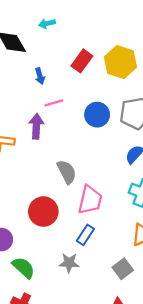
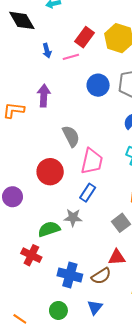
pink line: (54, 103) -> (71, 57), moved
green semicircle: (23, 268) -> (49, 229), moved, turned -60

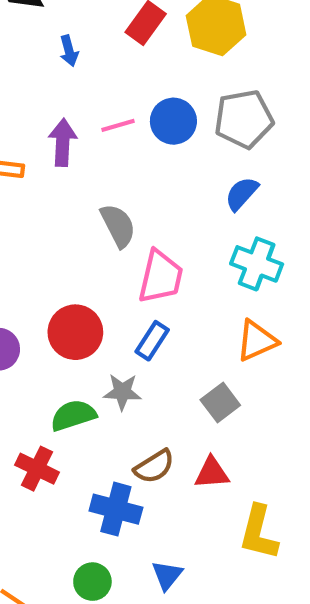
pink line: (71, 57) -> (118, 125), moved
red circle: (50, 172) -> (75, 332), moved
brown semicircle: (101, 276) -> (154, 466), moved

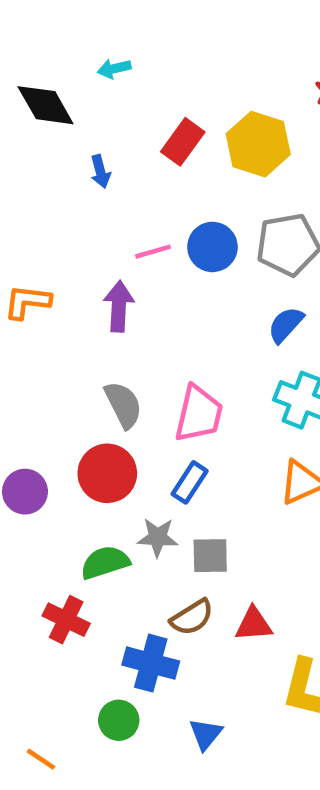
purple arrow: (63, 142) -> (119, 306), moved
gray semicircle: (118, 226) -> (123, 405), moved
gray square: (220, 403) -> (210, 556), moved, turned 36
green circle: (92, 582) -> (119, 720), moved

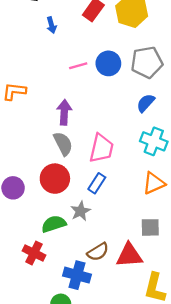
purple arrow: (119, 306) -> (64, 112), moved
gray star: (158, 537) -> (80, 211), turned -30
gray square: (210, 556) -> (150, 227), moved
red triangle: (254, 624) -> (129, 255), size x1.4

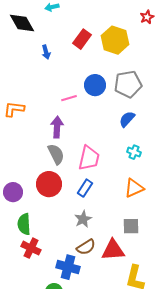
pink line: (78, 66) -> (69, 98), moved
cyan cross: (154, 141) -> (134, 152), size x0.6
gray star: (80, 211) -> (83, 219), moved
green semicircle: (54, 224) -> (24, 224), moved, turned -75

